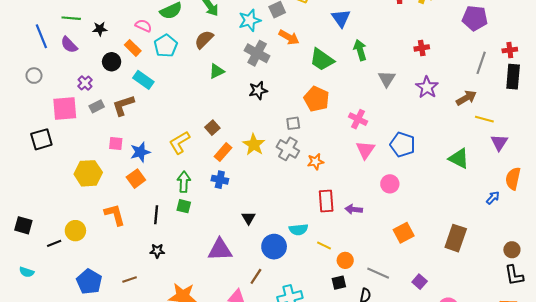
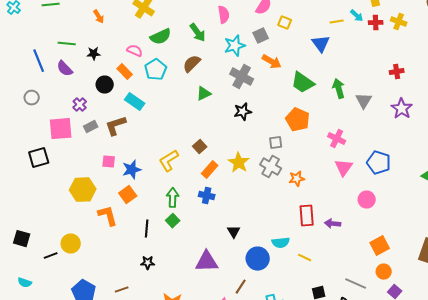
green arrow: (360, 50) -> (339, 89), moved
green square: (184, 206) -> (173, 221), turned 32
orange L-shape: (115, 215) -> (108, 216), moved
orange circle: (345, 260) -> (384, 272), moved

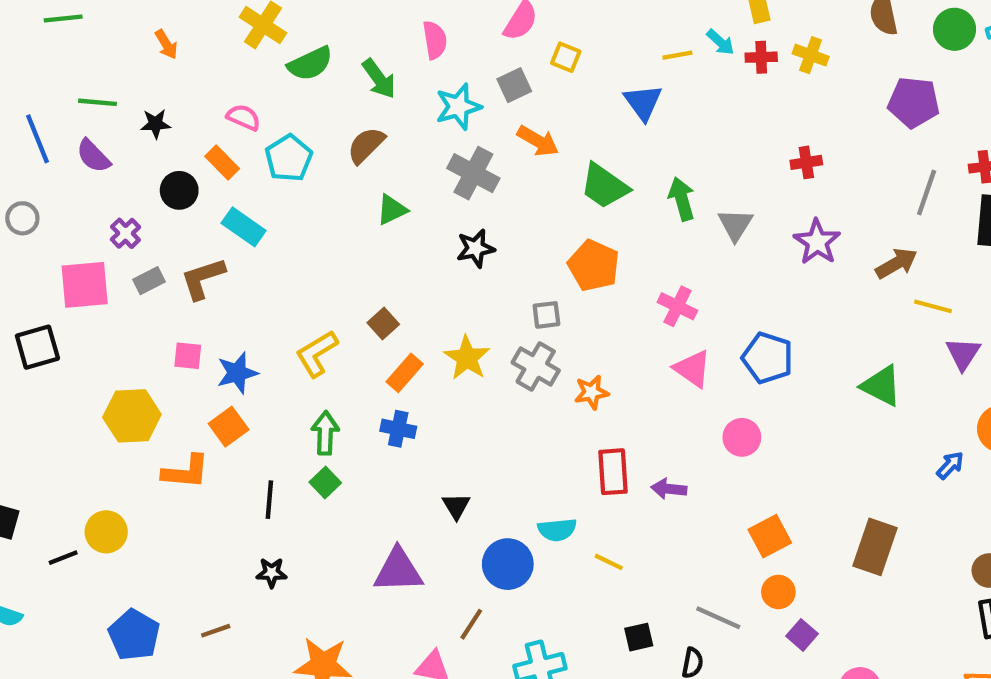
green semicircle: (161, 37) -> (310, 64), moved
pink triangle: (344, 168) -> (692, 369), turned -30
orange L-shape: (108, 216) -> (186, 472), turned 110

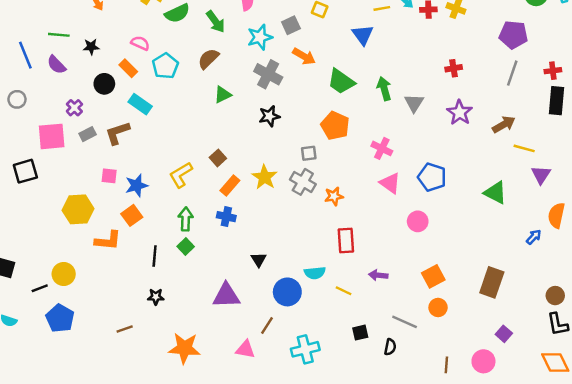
gray line: (927, 193) -> (512, 73), moved
purple arrow: (669, 489) -> (378, 275), moved
blue pentagon: (134, 635) -> (60, 318), moved
purple square: (802, 635) -> (504, 334), moved

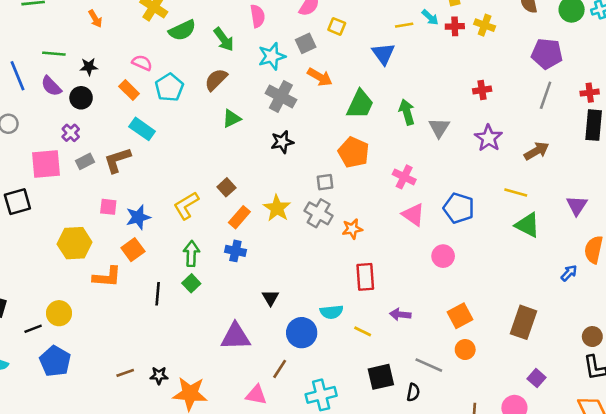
green trapezoid: (341, 81) -> (360, 104), turned -100
black circle: (104, 84) -> (81, 98), moved
yellow line: (524, 148) -> (516, 193), moved
black star: (156, 297) -> (159, 375), moved
black square: (360, 333) -> (381, 377), size x1.5

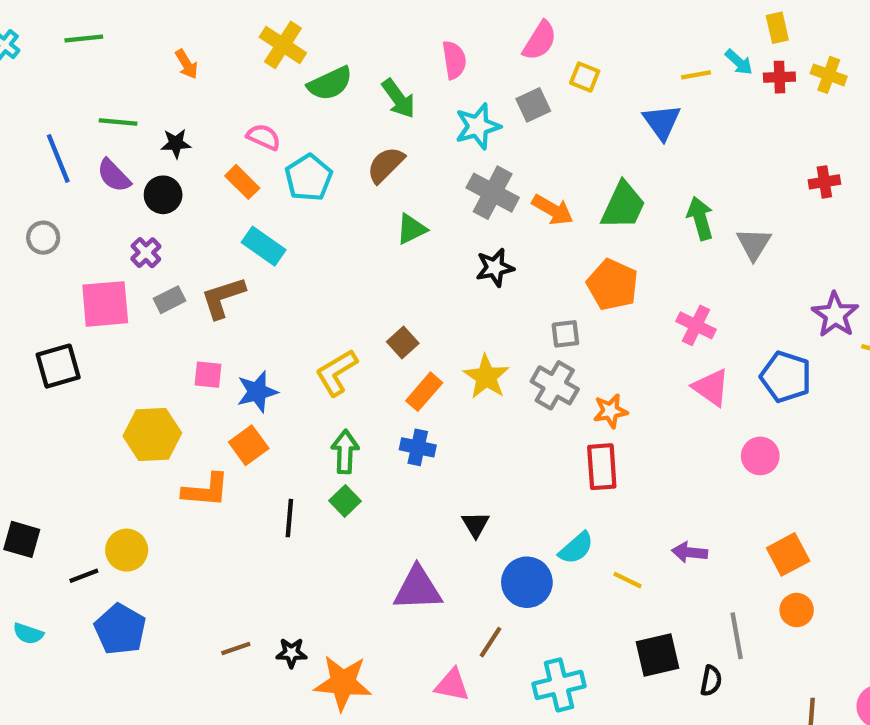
orange arrow: (320, 77) -> (553, 210), moved
purple star: (489, 138) -> (835, 315), moved
red rectangle: (365, 277) -> (602, 467), moved
cyan semicircle: (331, 312) -> (576, 548), turned -35
gray line: (429, 365) -> (737, 636), turned 56

